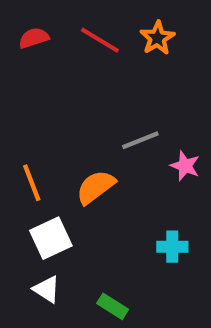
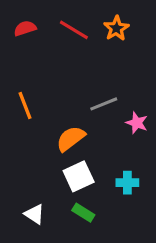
orange line: (32, 183) -> (25, 105), moved
white square: (51, 238) -> (79, 176), moved
green rectangle: (113, 306) -> (83, 213), moved

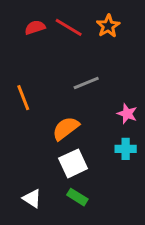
red semicircle: (25, 28) -> (35, 27), moved
gray line: (104, 104) -> (86, 83), moved
cyan cross: (127, 183) -> (126, 149), moved

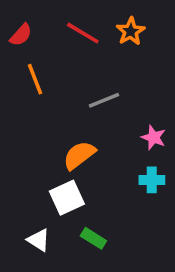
red semicircle: (35, 27) -> (21, 35), moved, turned 150
orange line: (23, 98) -> (35, 79), moved
white square: (73, 163) -> (67, 198), moved

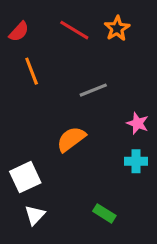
white square: (67, 198) -> (25, 177), moved
green rectangle: (93, 238) -> (104, 213), moved
white triangle: (39, 240) -> (35, 215), turned 40

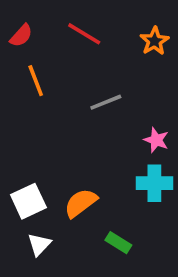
orange star: (117, 28) -> (154, 41), moved
orange semicircle: (71, 139) -> (81, 203), moved
cyan cross: (136, 161) -> (154, 183), size x1.4

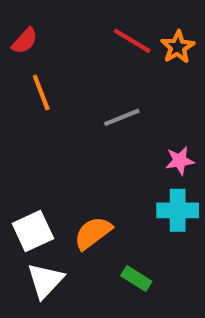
red line: (84, 34) -> (132, 41), moved
pink star: (156, 140) -> (180, 161), turned -30
white triangle: (39, 244) -> (45, 281), size x1.4

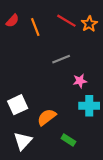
orange line: (41, 93) -> (35, 27), moved
pink star: (180, 161) -> (80, 81), moved
white square: (33, 231) -> (18, 105), moved

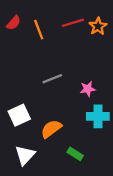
red line: (66, 21) -> (73, 23), turned -48
gray line: (61, 59) -> (52, 79), moved

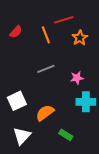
red semicircle: (14, 23) -> (16, 32), moved
orange star: (98, 26) -> (80, 38), moved
orange line: (39, 30) -> (46, 35), moved

